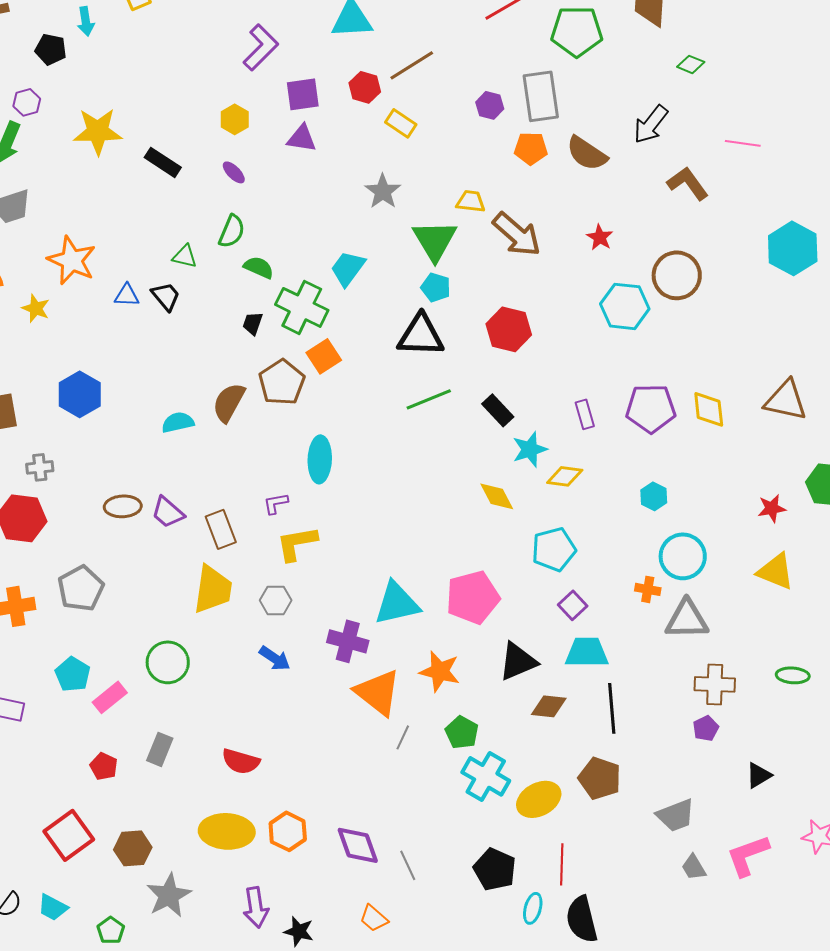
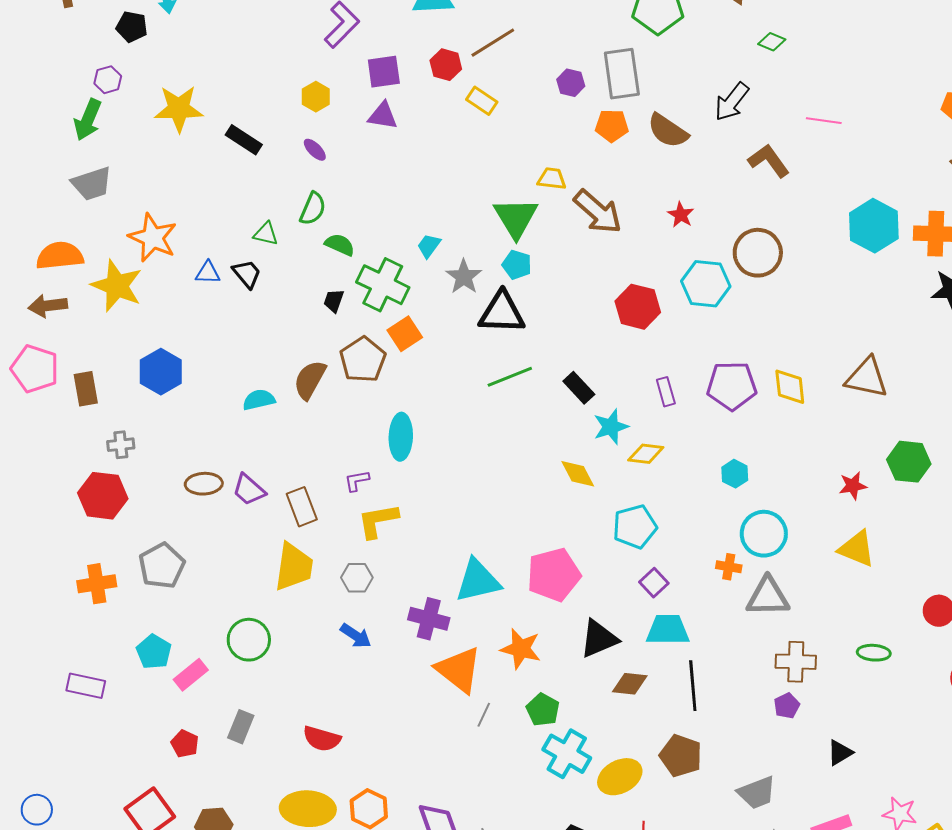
gray star: (383, 191) -> (464, 277), moved
cyan trapezoid: (348, 268) -> (429, 246), size x0.7
yellow star: (36, 308) -> (117, 286), size x1.8
red hexagon: (509, 329) -> (638, 307), moved

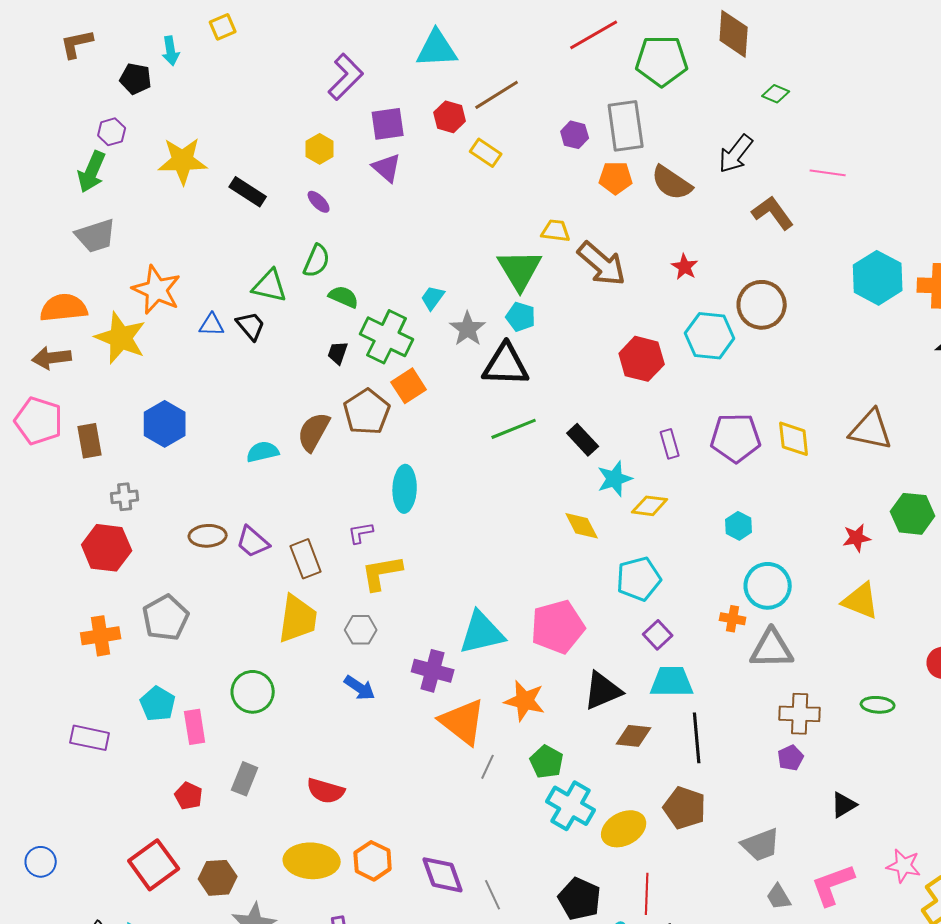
purple triangle: (383, 116) -> (387, 168), turned 32
green triangle: (266, 234) -> (270, 286), size x1.4
pink rectangle: (191, 675) -> (195, 727), turned -60

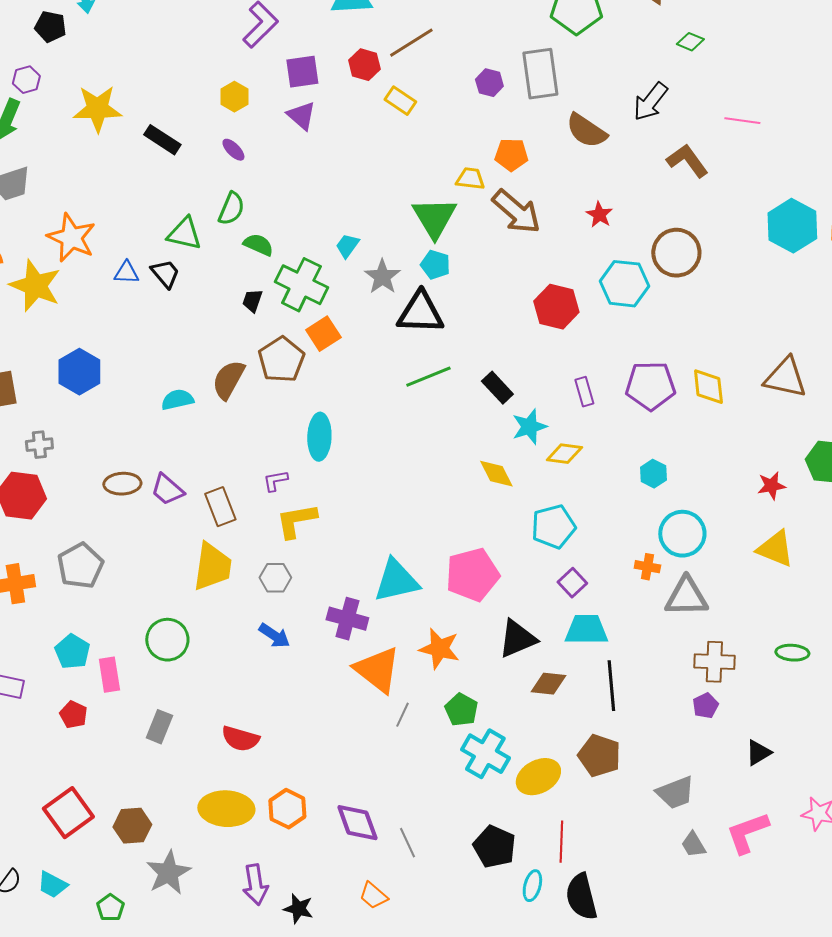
orange pentagon: (616, 178) -> (511, 155), moved
red pentagon: (189, 796) -> (73, 715), moved

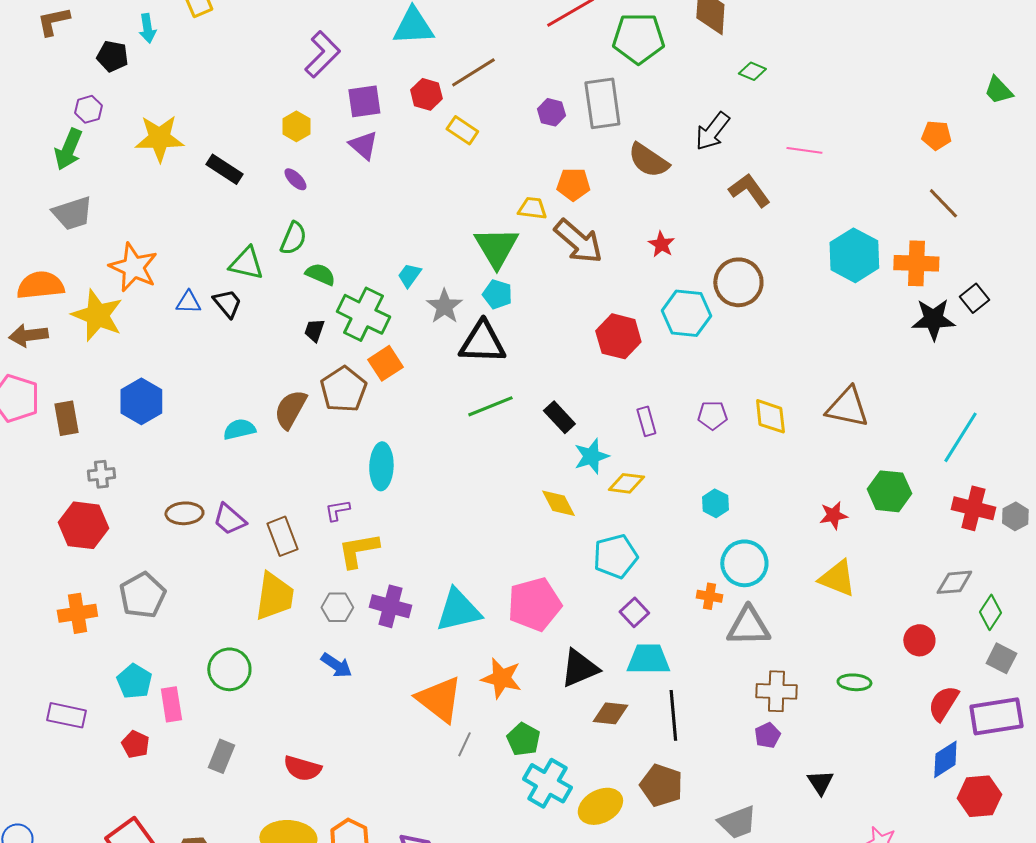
purple pentagon: (650, 386) -> (712, 415), size x0.6
purple cross: (347, 619) -> (390, 606), moved
black triangle: (758, 753) -> (820, 782), turned -32

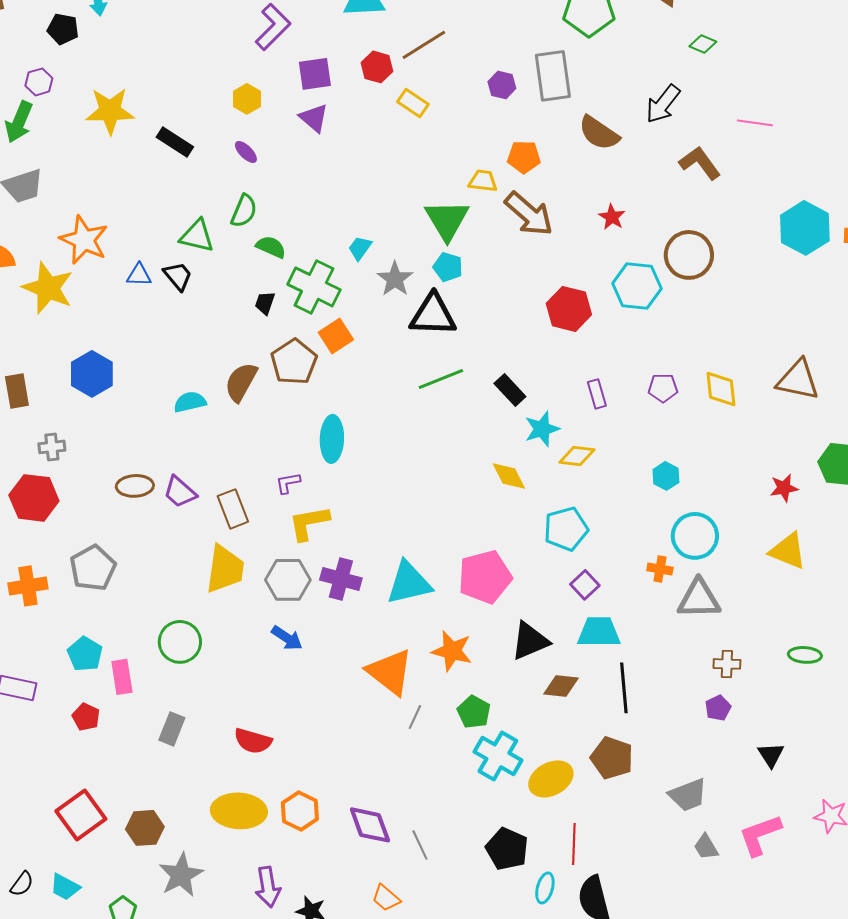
gray hexagon: (337, 607) -> (288, 580), size x1.4
brown cross: (776, 691) -> (727, 664), size x0.7

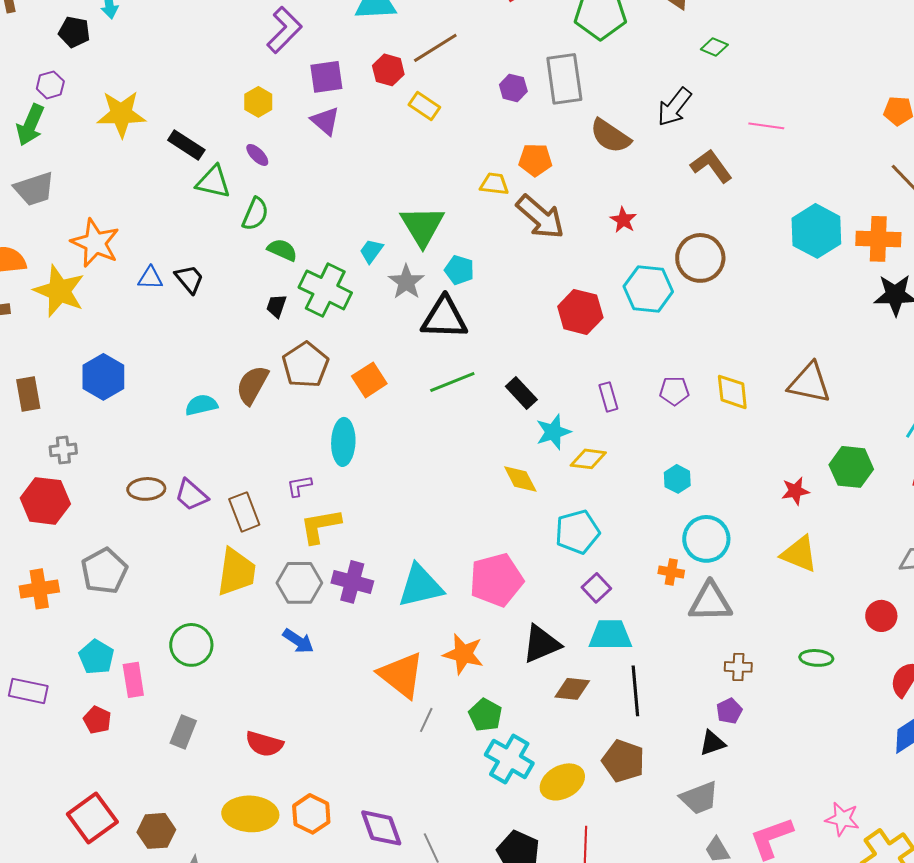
green triangle: (447, 220) -> (422, 226), moved
green triangle: (197, 236) -> (213, 182), moved
orange square: (336, 336) -> (369, 380), moved
black triangle: (771, 755) -> (712, 743), moved, turned 44

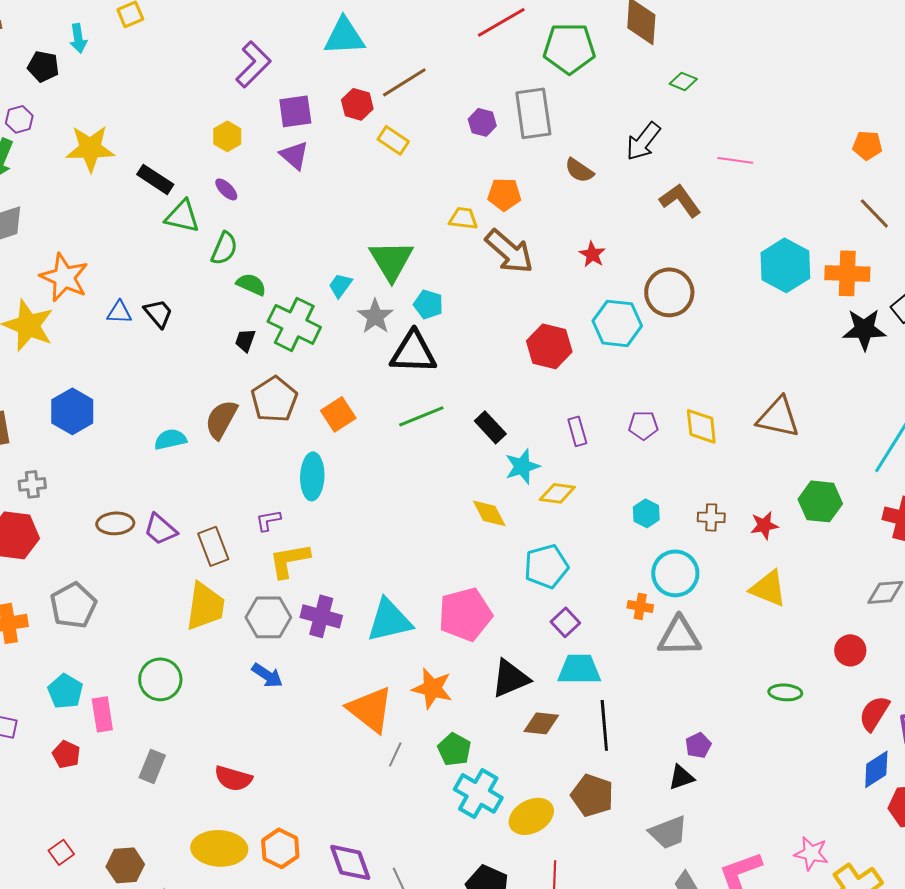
brown semicircle: (610, 136) -> (579, 170), size x0.7
brown cross: (738, 667) -> (711, 517), moved
red square: (92, 818) -> (61, 852), size x0.5

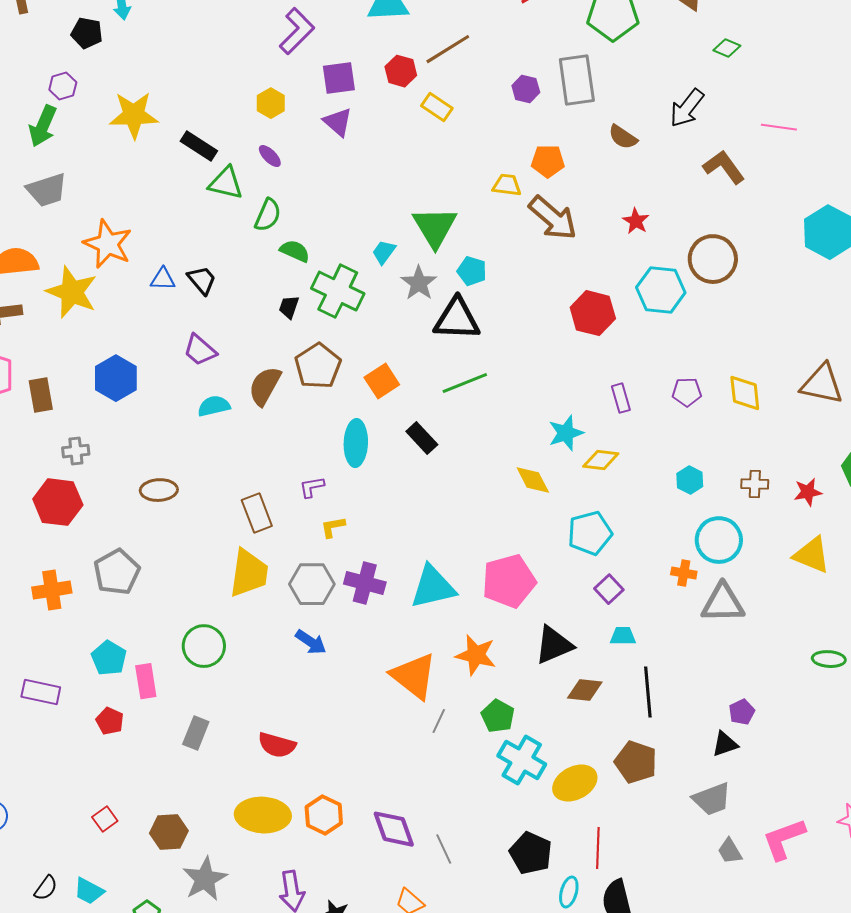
black rectangle: (490, 427) -> (422, 438), moved
purple trapezoid: (160, 529) -> (200, 350), moved
yellow L-shape: (289, 560) -> (333, 527), size x0.6
cyan trapezoid: (579, 669) -> (623, 636), size x0.6

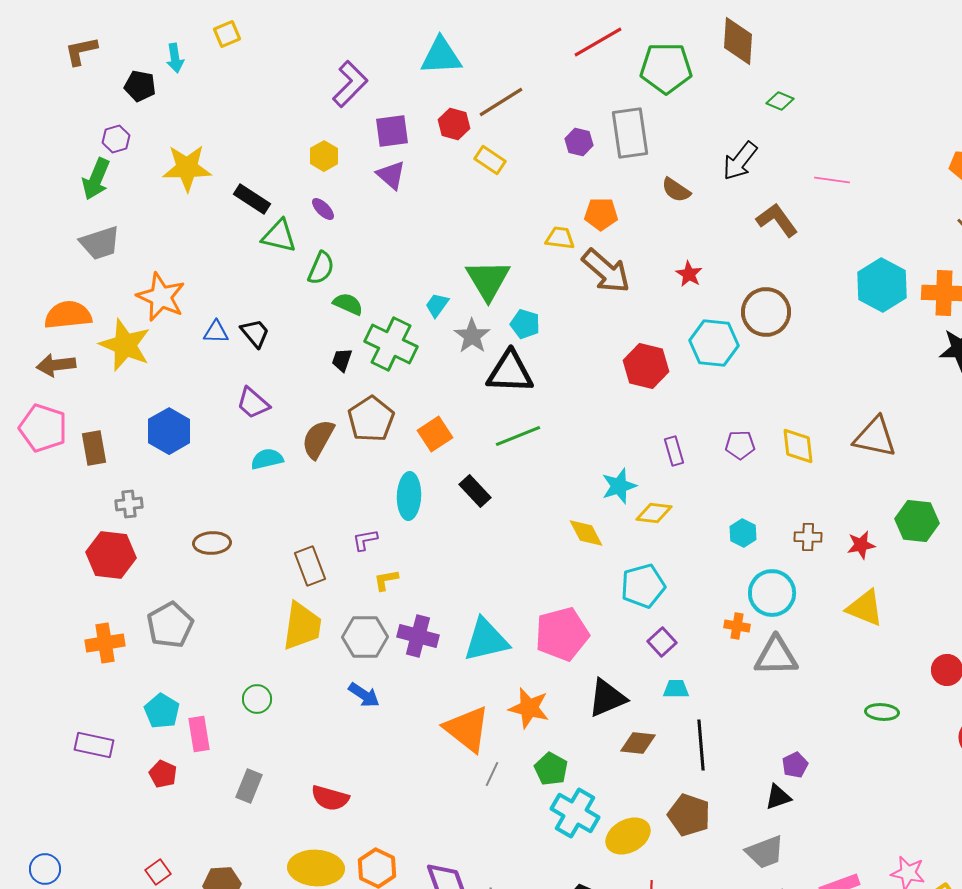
green circle: (204, 646) -> (257, 699), size x0.7

